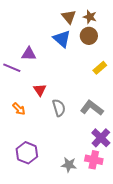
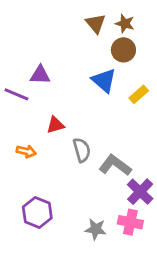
blue triangle: (62, 39) -> (104, 80), moved
red triangle: (40, 90) -> (55, 125), turned 48
gray L-shape: (92, 108) -> (115, 165), moved
orange arrow: (19, 109) -> (26, 151), turned -32

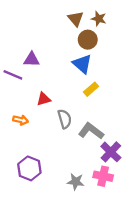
brown circle: (123, 50) -> (88, 40), moved
yellow rectangle: (139, 94) -> (91, 89), moved

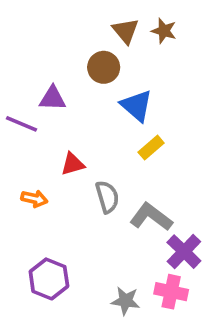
brown circle: (88, 40) -> (104, 67), moved

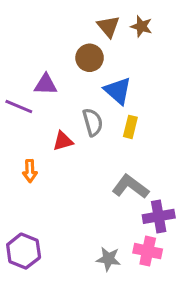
yellow rectangle: (151, 148) -> (130, 127), turned -35
gray semicircle: (107, 197) -> (93, 122), moved
orange arrow: (34, 199) -> (30, 171), turned 75
purple cross: (184, 252) -> (159, 216), turned 36
purple hexagon: (49, 279) -> (24, 251), moved

